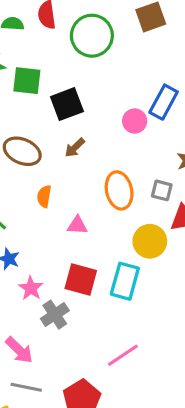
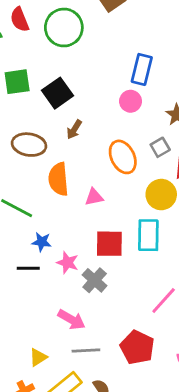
pink circle: (135, 121) -> (131, 101), moved
gray square: (162, 190) -> (160, 147), turned -30
orange semicircle: (44, 196) -> (58, 179), size x1.6

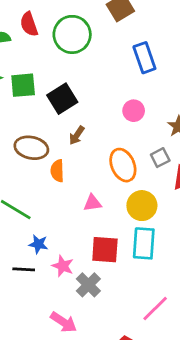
blue rectangle: (142, 69) -> (144, 58), moved, turned -36
orange semicircle: (58, 179) -> (57, 171), moved, size x0.7
yellow circle: (161, 195) -> (142, 206), moved

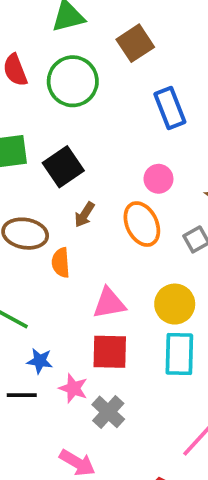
orange ellipse: (123, 165) -> (142, 224), moved
pink triangle: (92, 203) -> (109, 303), size x1.4
red square: (105, 250) -> (110, 352), moved

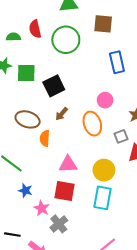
brown square: (135, 43) -> (103, 24), turned 30
black line: (22, 395) -> (12, 235), moved

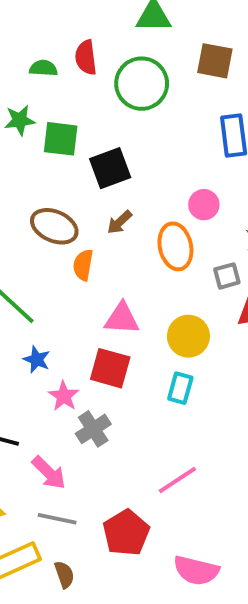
cyan rectangle: (102, 198) -> (180, 388), size x0.7

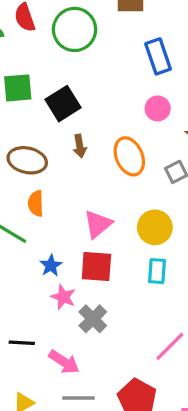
pink circle: (204, 205) -> (158, 108), moved
brown arrow: (119, 222) -> (80, 146), turned -45
orange semicircle: (83, 265) -> (36, 203), moved
pink triangle: (122, 319) -> (98, 224), turned -32
blue star: (37, 360) -> (51, 266), moved, turned 30

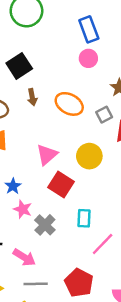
pink circle: (158, 108) -> (88, 58), moved
orange ellipse: (129, 156) -> (69, 104), turned -36
red square: (96, 266) -> (61, 185), moved, turned 30
cyan rectangle: (157, 271) -> (84, 218), moved

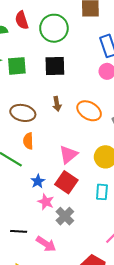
black square: (19, 66) -> (55, 66), moved, turned 30
red square: (61, 185) -> (66, 182), moved
cyan rectangle: (84, 218) -> (102, 192), moved

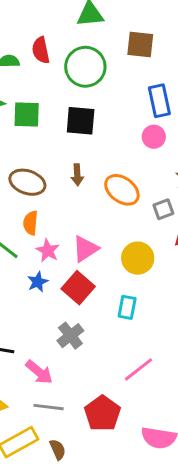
pink star: (46, 202) -> (48, 251), moved

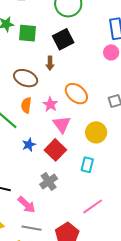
black square: (81, 121) -> (63, 39), turned -35
brown arrow: (77, 175) -> (50, 63), moved
orange ellipse: (122, 190) -> (76, 94), moved
pink triangle: (85, 249) -> (62, 124), turned -36
pink star: (48, 251) -> (50, 104), moved

